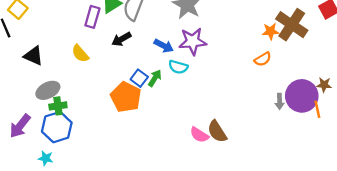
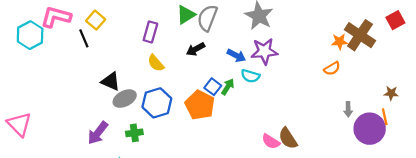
purple rectangle: (92, 17) -> (150, 32), moved
black triangle: (33, 56) -> (111, 81), moved
purple circle: (302, 96) -> (370, 129), moved
green cross: (58, 106) -> (134, 133), moved
blue hexagon: (57, 127) -> (157, 103), moved

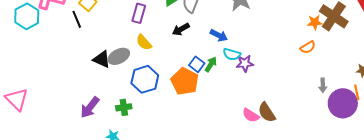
purple star: (264, 51) -> (245, 63), moved, size x0.7
gray ellipse: (125, 99) -> (119, 56), moved

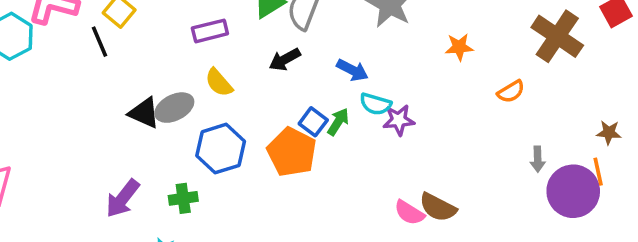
purple rectangle: (139, 13) -> (210, 31), turned 60
orange star: (315, 22) -> (459, 47), moved
brown semicircle: (267, 112) -> (438, 207), turned -30

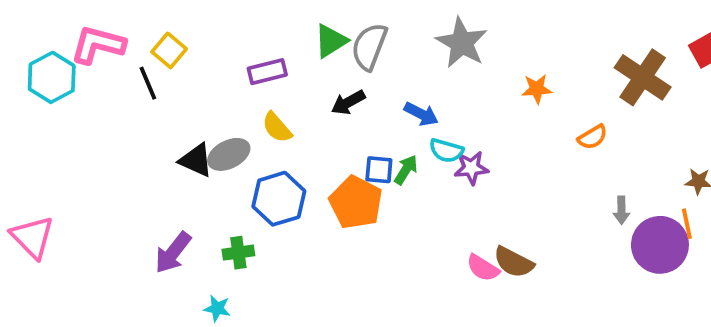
blue square: (313, 122) -> (379, 170), turned -32

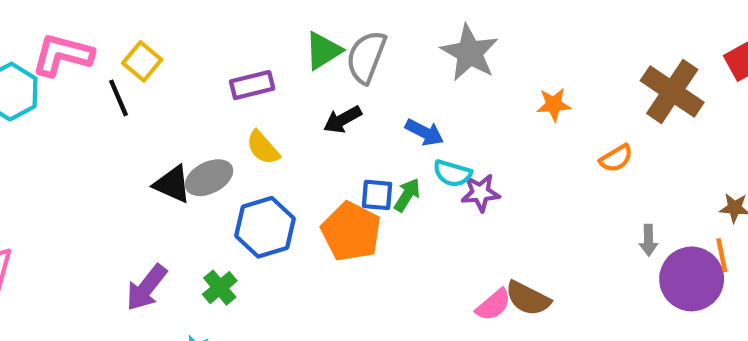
green cross: (238, 253) -> (220, 288), turned -32
pink semicircle: (483, 268) -> (493, 305), turned -72

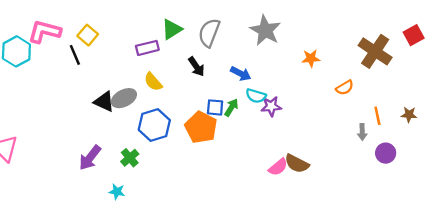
green triangle: (323, 51) -> (172, 29), moved
black arrow: (343, 120) -> (196, 67), turned -96
orange line: (722, 255) -> (377, 116), moved
purple circle: (692, 279) -> (386, 153), size x0.6

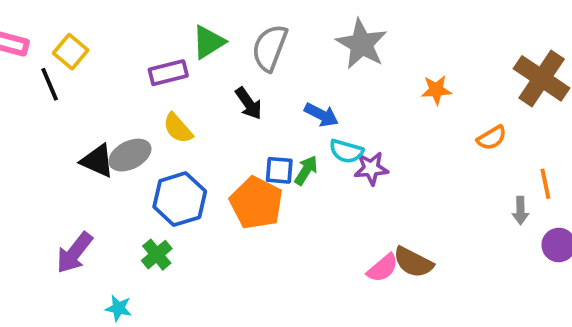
green cross: (130, 158) -> (157, 255), moved

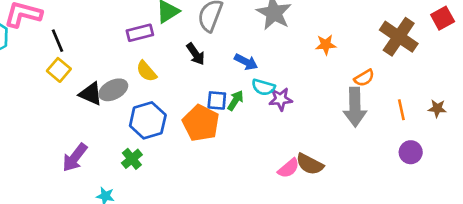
yellow square: (71, 52) -> (59, 70), moved
gray arrow: (520, 211) -> (355, 107), moved, size x2.0

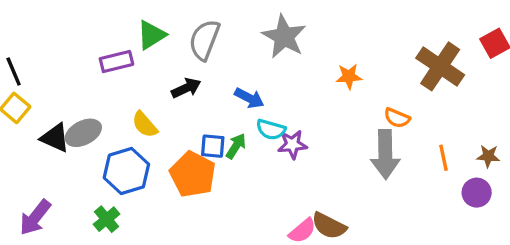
black arrow: (196, 54) -> (186, 88), turned -80
yellow semicircle: (146, 71) -> (145, 125), moved
orange semicircle: (364, 78) -> (397, 118), turned 54
purple circle: (411, 152) -> (477, 193), moved

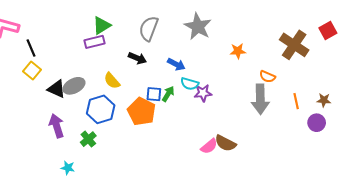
green triangle: (151, 35) -> (102, 25), moved
black arrow: (186, 88) -> (137, 58), turned 48
purple arrow: (35, 217) -> (57, 126), moved, turned 125

